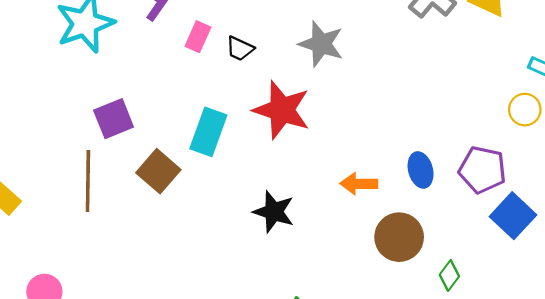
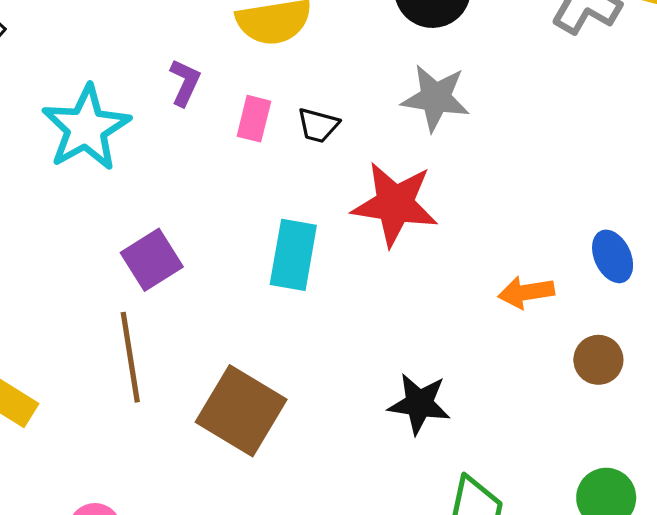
brown square: (158, 171) -> (241, 411), moved, size x1.4
black star: (274, 212) -> (419, 404), moved
brown circle: (399, 237) -> (598, 360), size x0.7

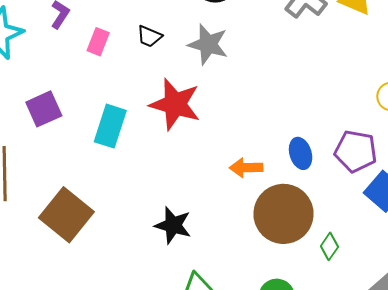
black trapezoid: (318, 125) -> (149, 36), moved
purple square: (152, 260) -> (44, 109), moved
brown circle: (598, 360) -> (284, 214), size x2.0

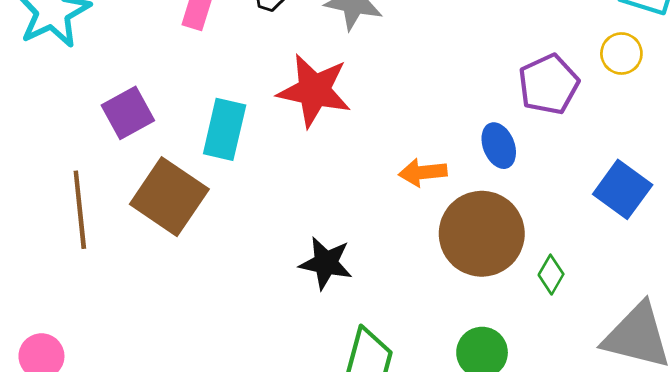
purple pentagon: (356, 151) -> (549, 84), moved, turned -30
brown square: (66, 215) -> (169, 197), moved

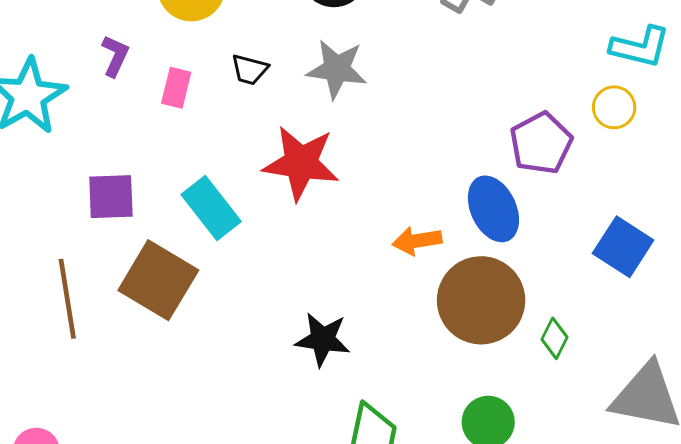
purple square: (128, 113) -> (111, 197), turned 30
cyan rectangle: (225, 129) -> (211, 208), turned -48
blue ellipse: (499, 146) -> (493, 209), size x1.4

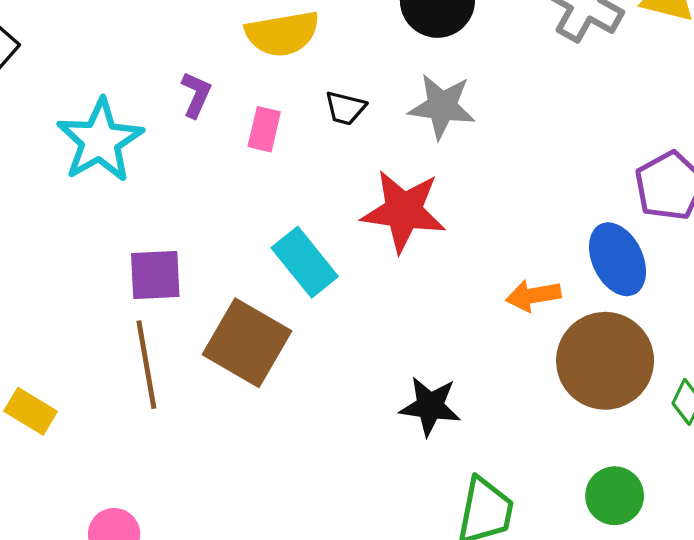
purple square: (111, 197) -> (155, 275), moved

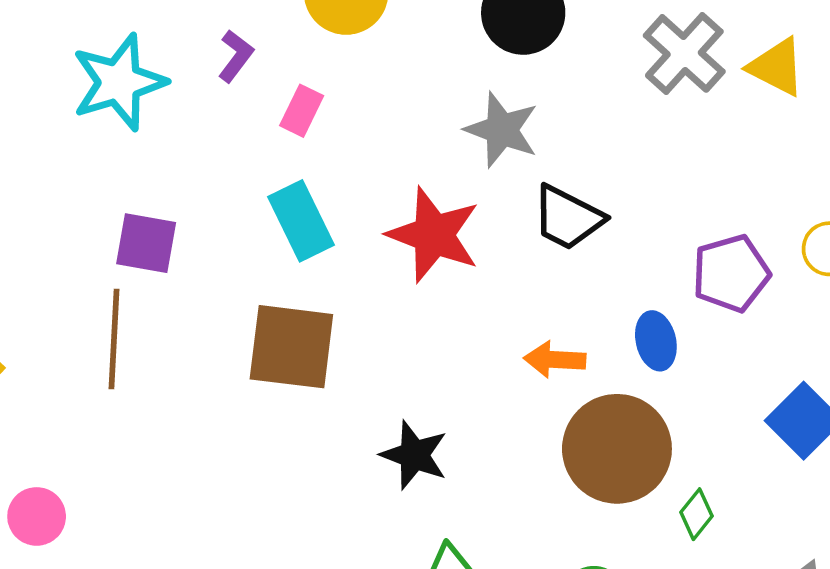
black trapezoid: (345, 108) -> (568, 218), moved, size x1.6
blue ellipse: (618, 259) -> (656, 341), size x0.7
cyan rectangle: (305, 262) -> (301, 221), moved
brown square: (247, 343) -> (291, 347), moved, turned -36

